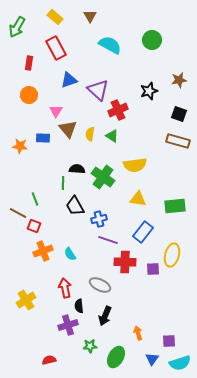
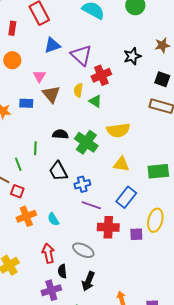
yellow semicircle: (90, 134) -> (78, 90), moved
green line: (63, 183) -> (35, 148), moved

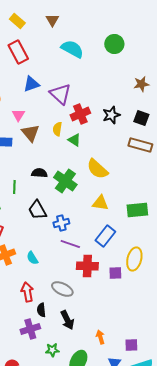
black star: (132, 56) -> (111, 115), moved
yellow semicircle: (118, 130) -> (97, 169), turned 50
black arrow: (88, 281) -> (67, 320), turned -48

